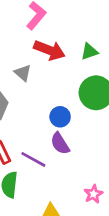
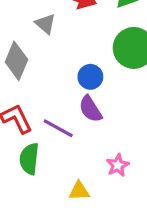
pink star: (93, 194) -> (118, 165), moved

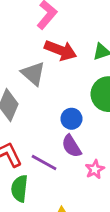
gray triangle: (45, 24) -> (33, 74), size x1.4
pink star: (118, 165) -> (95, 169), moved

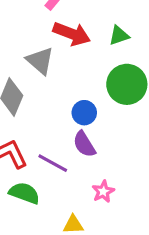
pink star: (95, 169) -> (103, 192), moved
green semicircle: (19, 189) -> (24, 193), turned 104

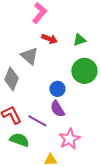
red arrow: (72, 34) -> (49, 39), size x0.7
pink star: (103, 192) -> (69, 139), size x1.5

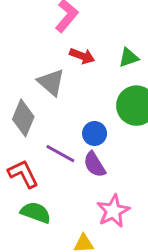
purple line: (37, 121) -> (60, 154), moved

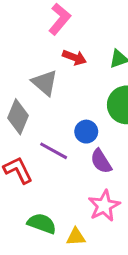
purple semicircle: (95, 164) -> (101, 161), moved
green semicircle: (36, 213) -> (42, 223), moved

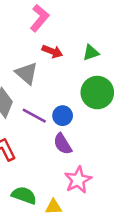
purple line: (54, 151) -> (34, 116), moved
purple semicircle: (101, 161) -> (63, 144), moved

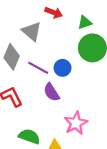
green triangle: (91, 53) -> (85, 22), moved
purple semicircle: (63, 144) -> (51, 92), moved

